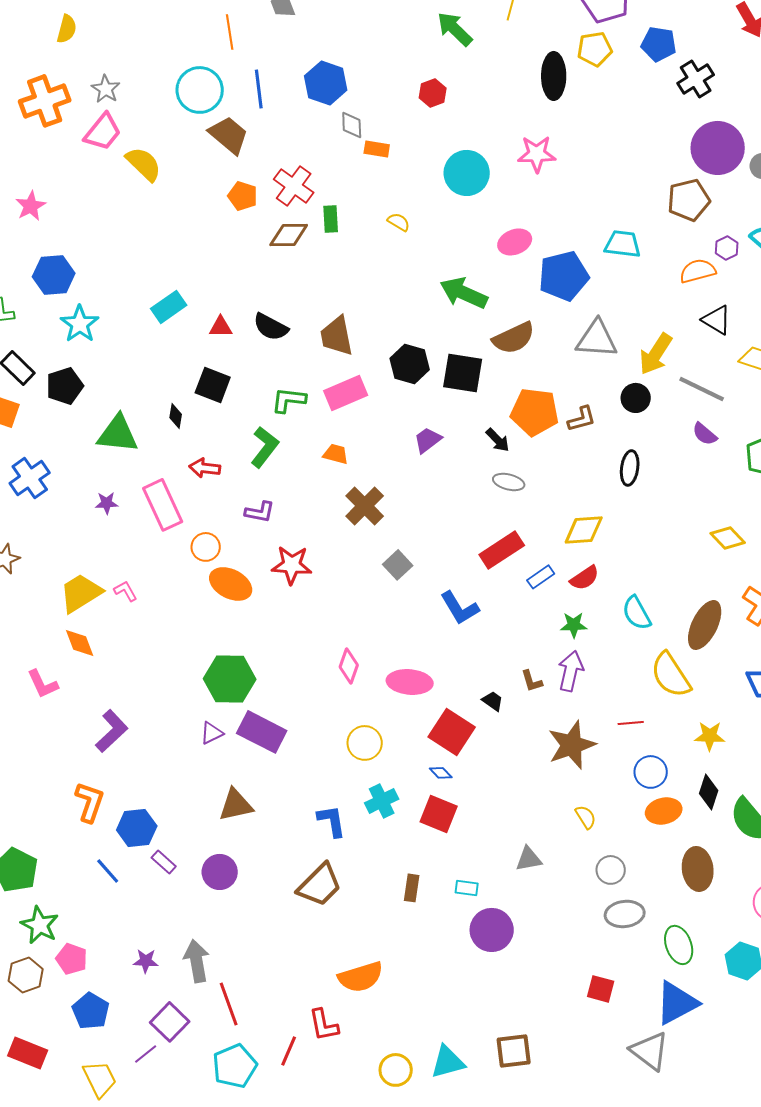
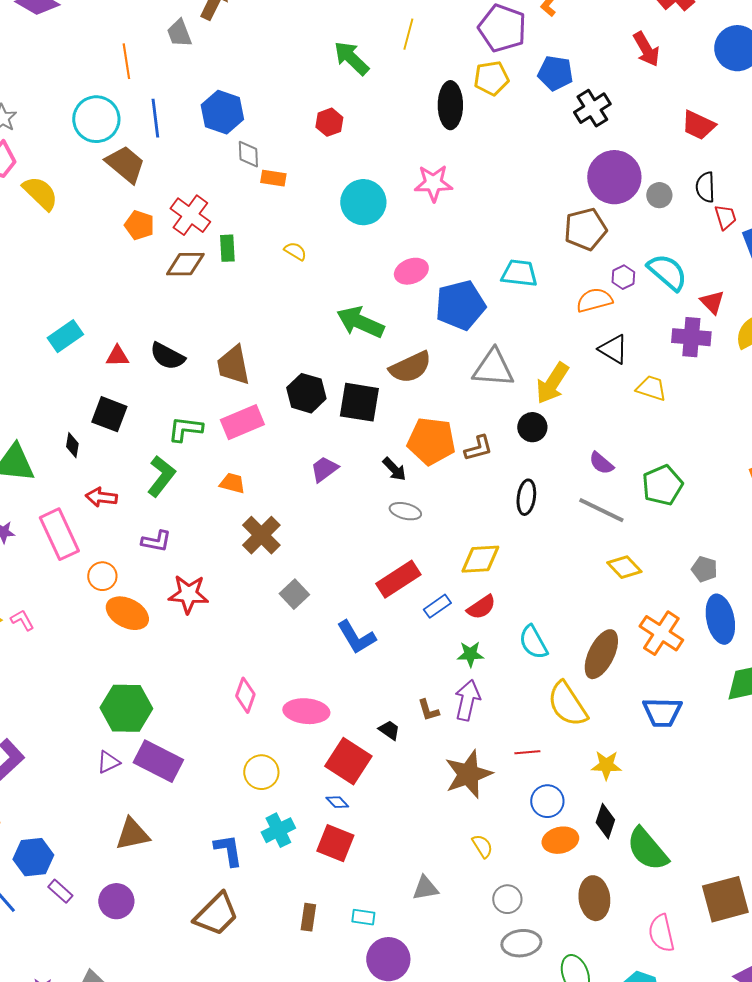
gray line: (702, 389) -> (601, 510), moved

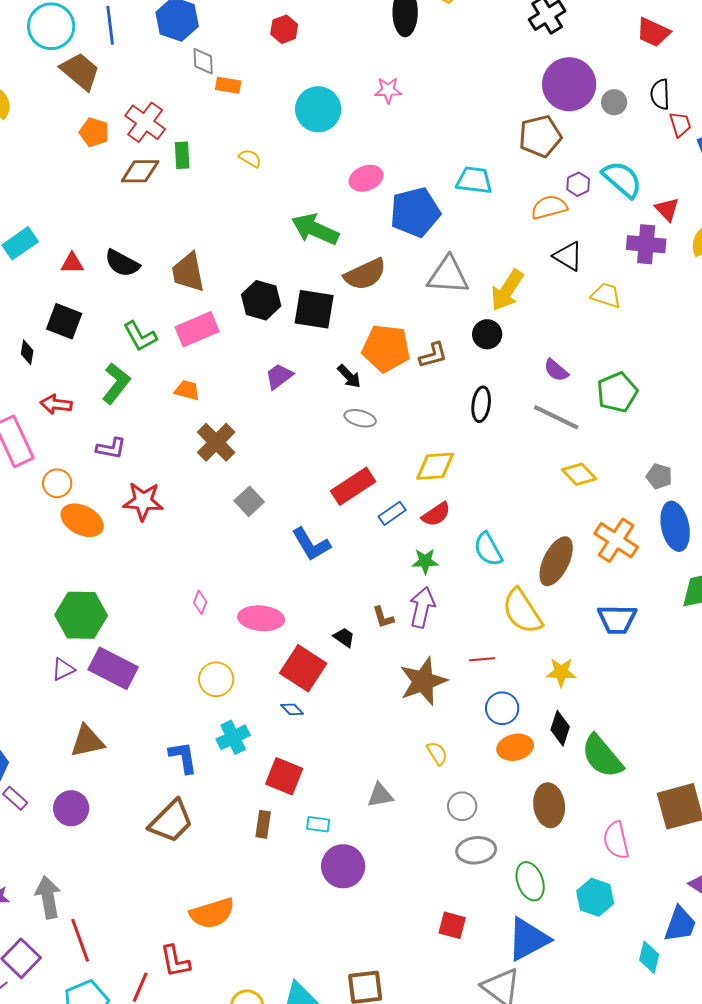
pink star: (433, 183) -> (388, 90), size x0.7
green L-shape: (185, 429) -> (140, 336), turned -126
pink diamond: (245, 695) -> (200, 602), size x0.7
red square: (335, 843) -> (284, 776), moved

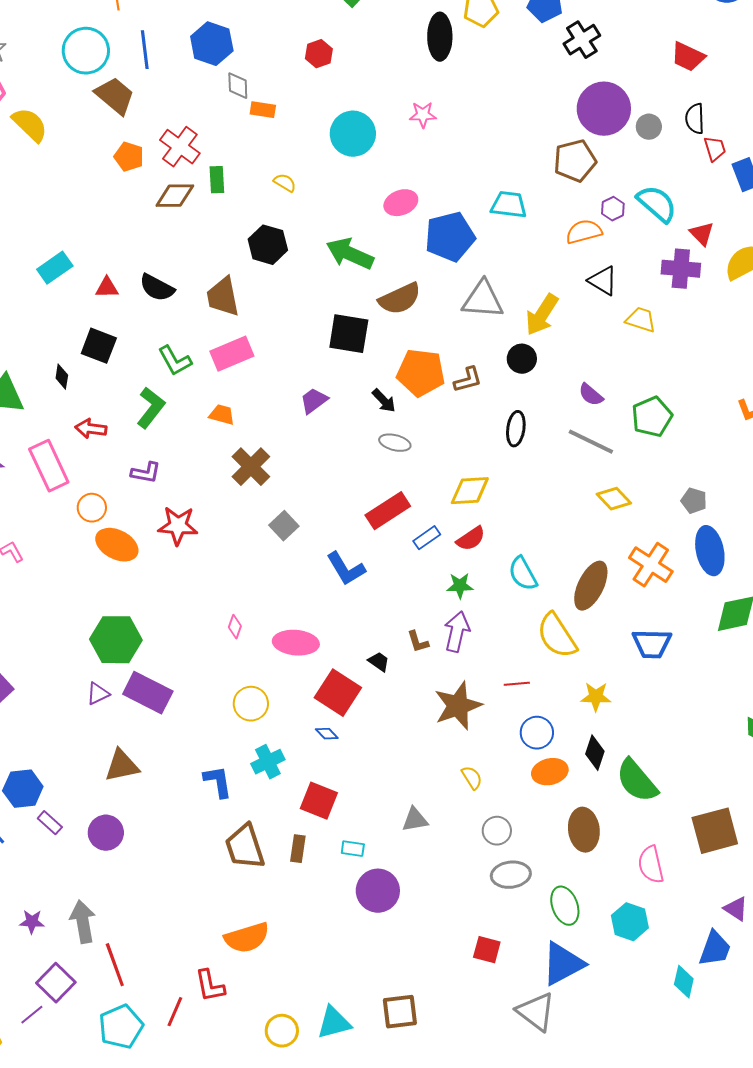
black hexagon: (261, 300) -> (268, 245), moved
brown trapezoid: (171, 821) -> (245, 847), moved, turned 117

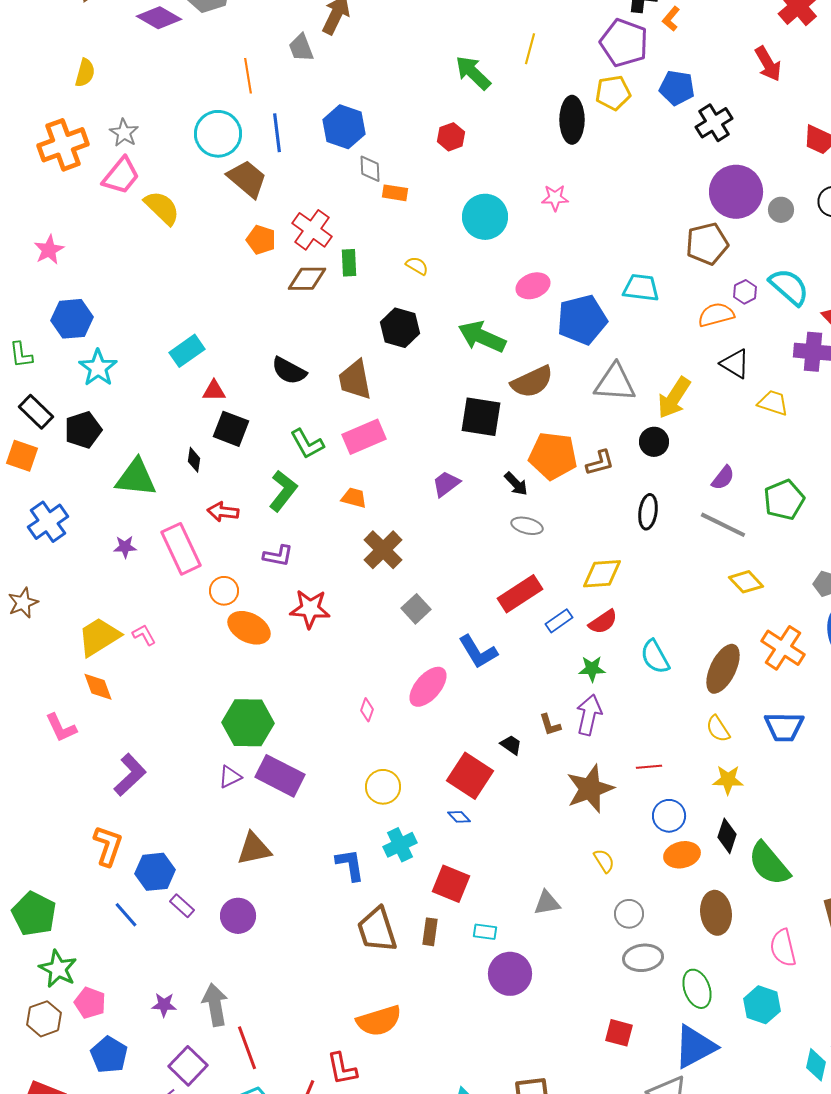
red triangle: (107, 288) -> (214, 391), moved
purple semicircle: (591, 395) -> (723, 478), turned -92
yellow semicircle: (557, 636) -> (718, 729), moved, size x0.6
pink ellipse: (296, 643) -> (428, 687), moved, turned -54

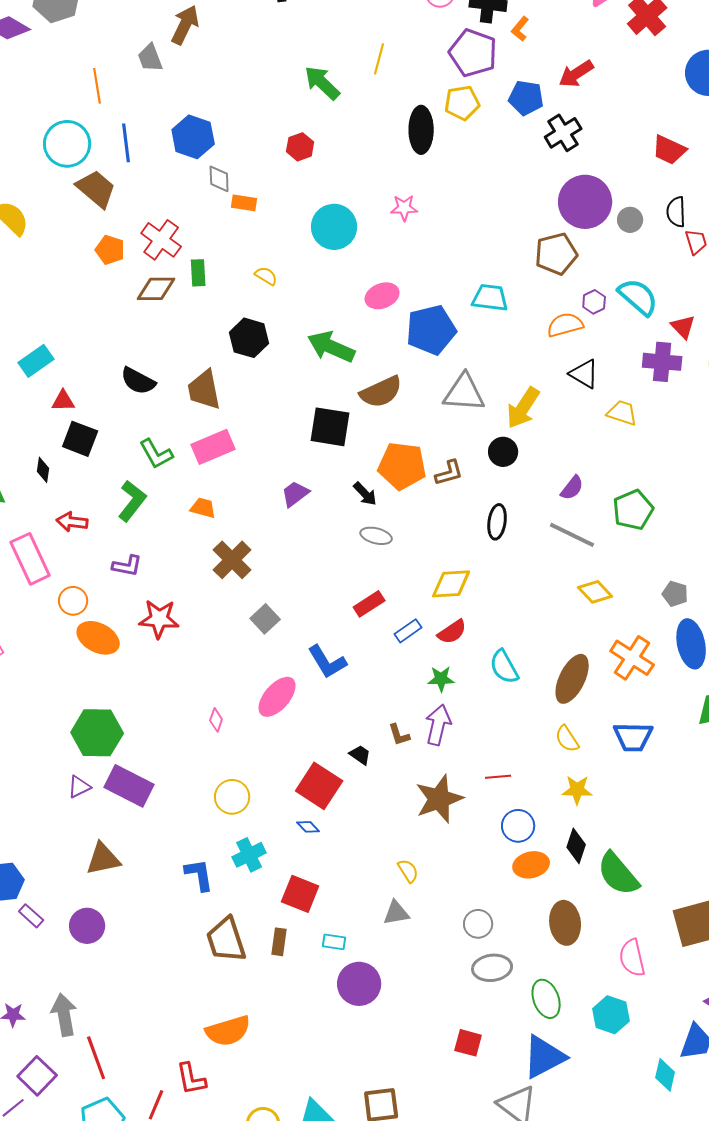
red arrow: (768, 64) -> (576, 74), moved, turned 87
red rectangle: (520, 594) -> (369, 604), size x0.7
yellow semicircle: (604, 861) -> (408, 871), moved

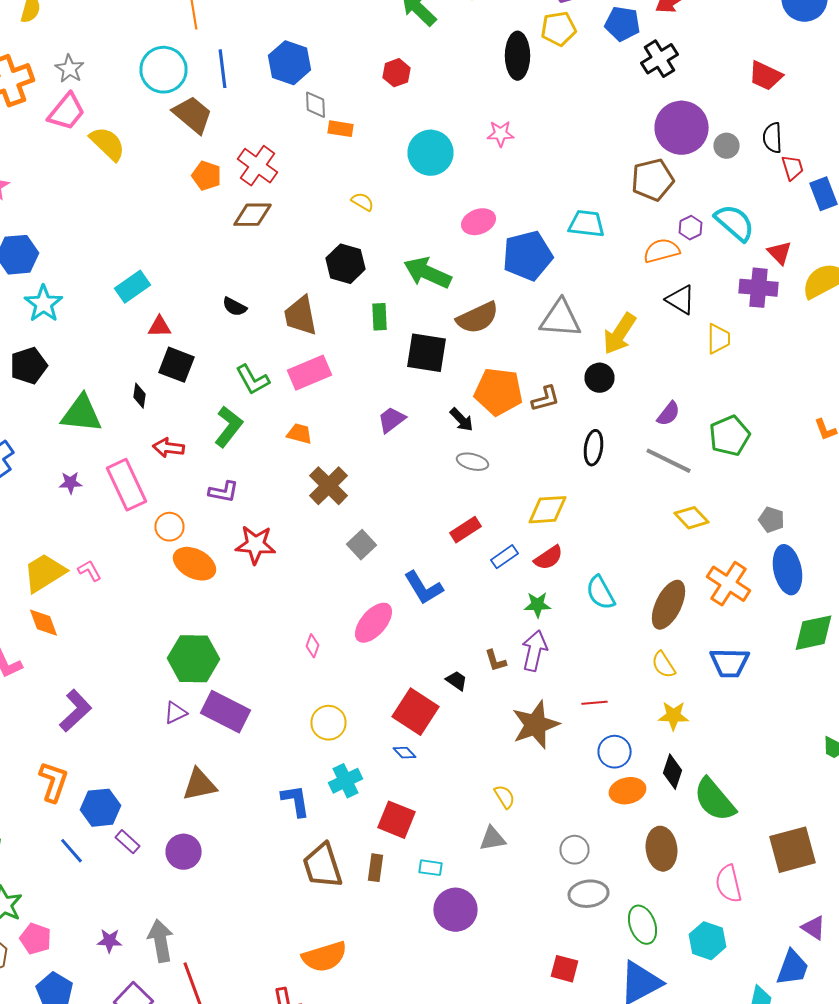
green rectangle: (198, 273) -> (380, 317), moved
black semicircle: (138, 381) -> (234, 307), size x0.7
yellow trapezoid: (622, 413) -> (718, 339), turned 72

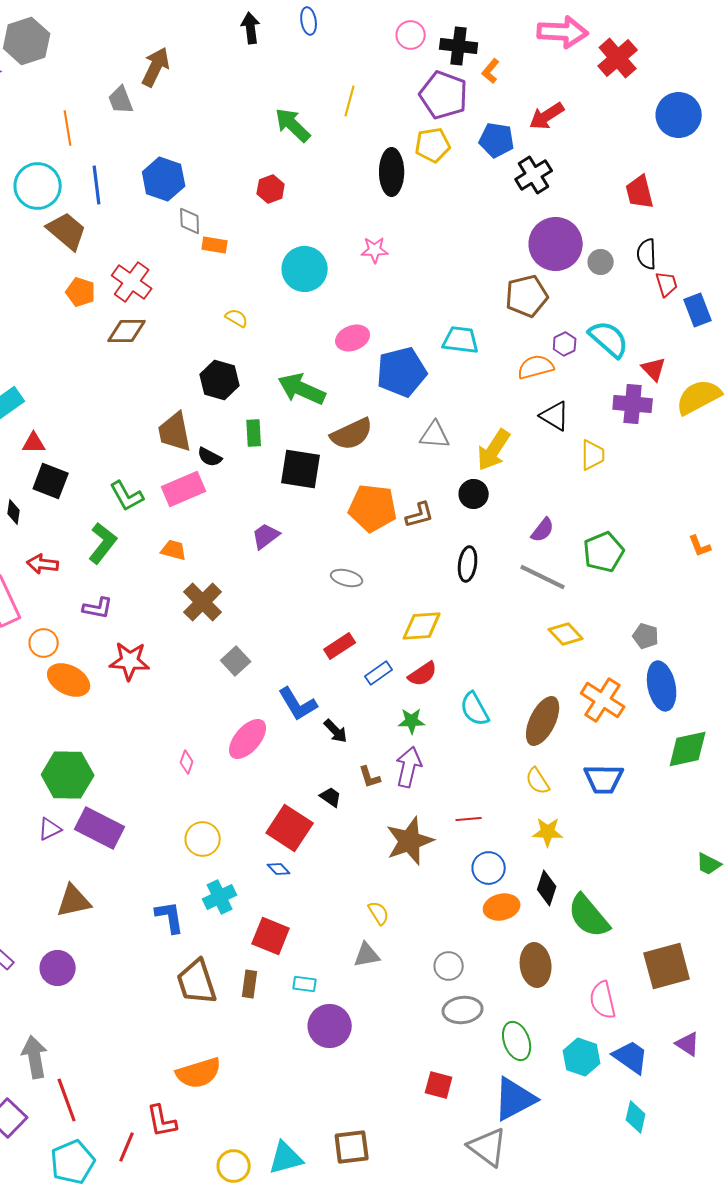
red trapezoid: (766, 76) -> (640, 192), turned 51
black semicircle: (234, 307) -> (210, 457), moved
gray triangle: (560, 319) -> (435, 435), size x0.7
black arrow: (462, 420) -> (336, 731), moved
blue trapezoid: (792, 968) -> (631, 1057), moved, turned -75

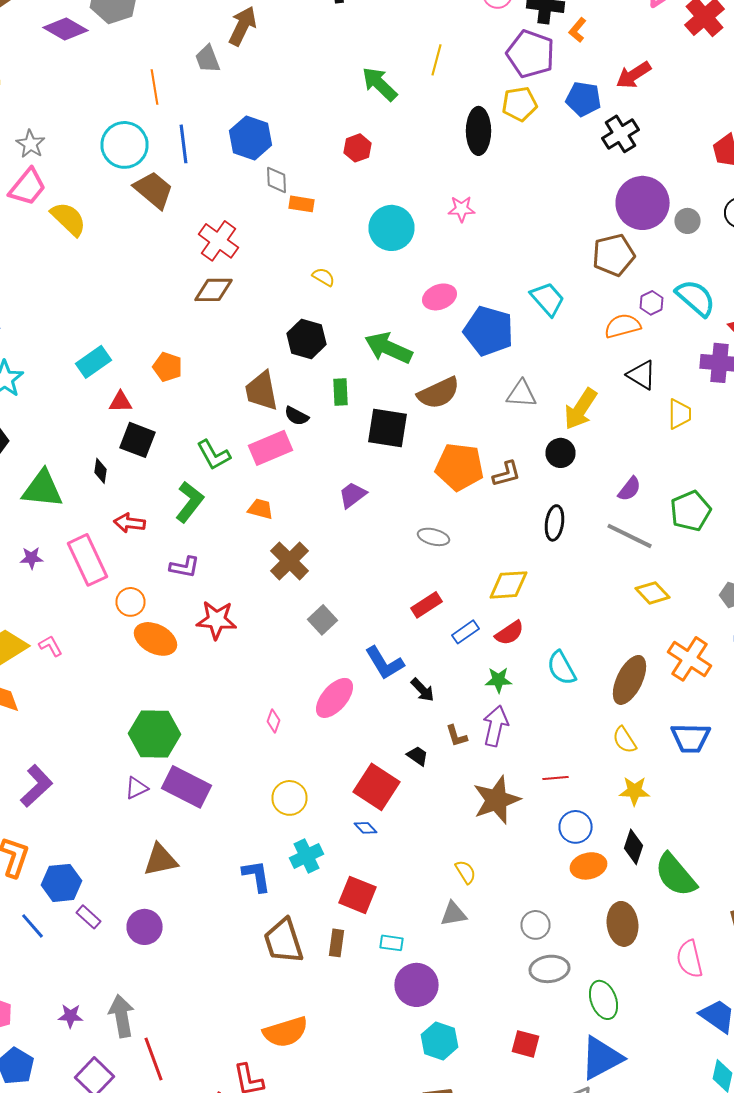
orange pentagon: (81, 292) -> (168, 367), moved
cyan trapezoid: (461, 340) -> (548, 299), turned 42
blue pentagon: (402, 372) -> (488, 331), turned 30
cyan hexagon: (582, 1057) -> (440, 1041), moved

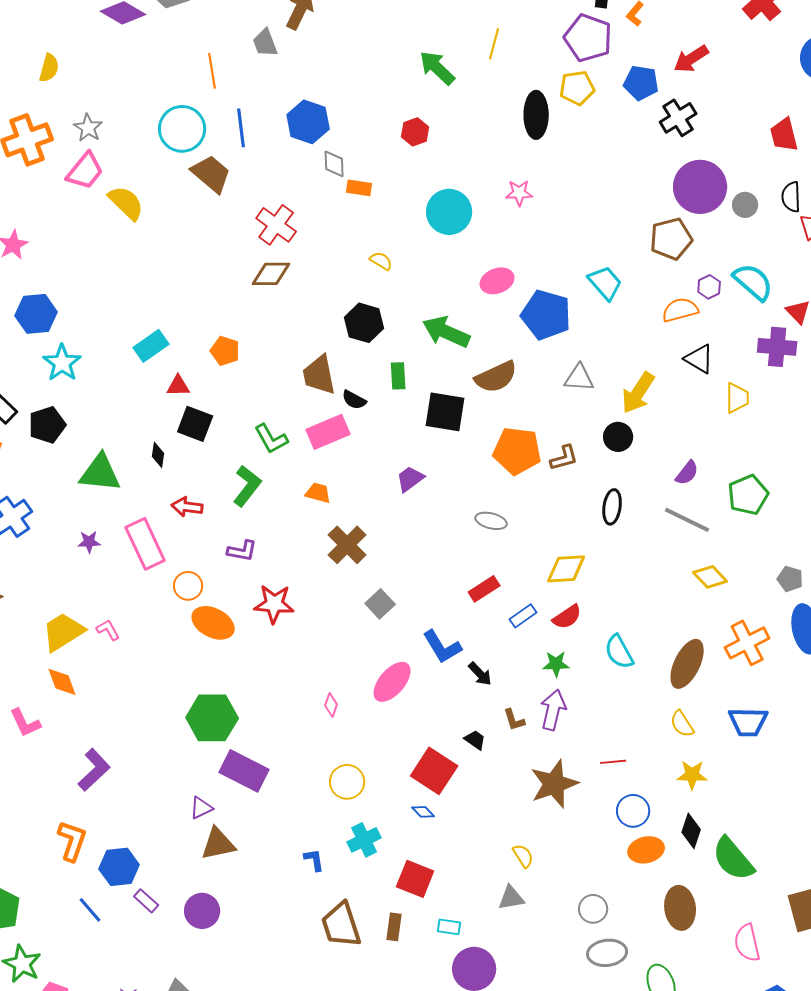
orange cross: (690, 659) -> (747, 643), turned 30
purple triangle: (136, 788) -> (201, 808), moved
blue L-shape: (256, 876) -> (314, 860), size x0.7

